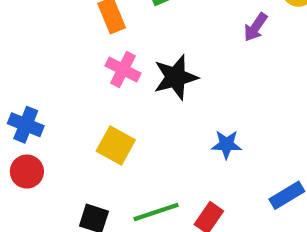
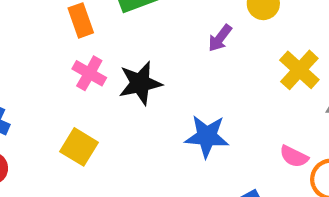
blue star: (226, 144) -> (207, 136), moved, size x1.5

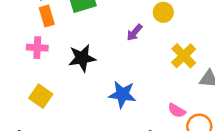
pink cross: (89, 73) -> (37, 48), moved, turned -30

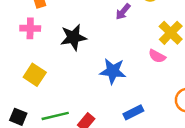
pink semicircle: (177, 111) -> (157, 56), moved

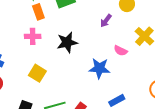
pink semicircle: (157, 56) -> (121, 51), moved

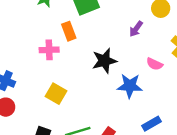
orange rectangle: (38, 12) -> (69, 31), moved
black star: (67, 42) -> (104, 61), moved

